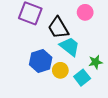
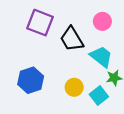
cyan trapezoid: (70, 46) -> (101, 57), moved
blue hexagon: (41, 61) -> (31, 80), moved

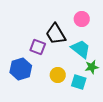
purple square: (40, 23) -> (38, 47), moved, size x0.7
cyan square: (99, 96) -> (79, 82), turned -35

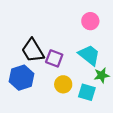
black trapezoid: (56, 34) -> (33, 50), moved
purple square: (38, 47) -> (54, 58), moved

